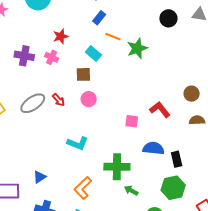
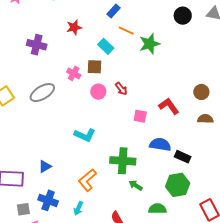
pink cross: (52, 57) -> (74, 73), moved
red arrow: (59, 100) -> (121, 89), moved
black rectangle: (177, 159) -> (183, 157), turned -56

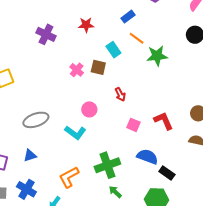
pink circle: (98, 92) -> (89, 109), moved
gray ellipse: (42, 93) -> (36, 120), moved
green cross: (123, 161) -> (107, 165), turned -35

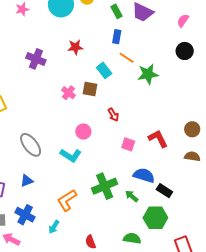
blue rectangle: (128, 17) -> (117, 37), turned -40
gray ellipse: (36, 120) -> (31, 145), turned 75
green arrow: (115, 192) -> (132, 196), moved

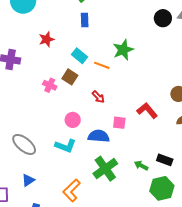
black circle: (185, 51) -> (163, 18), moved
orange line: (127, 58) -> (102, 65), moved
brown square: (90, 89) -> (70, 77), turned 35
blue semicircle: (144, 175) -> (99, 136), moved
green arrow: (132, 196) -> (141, 166), moved

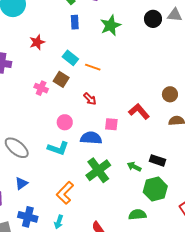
green star: (123, 50) -> (110, 25), moved

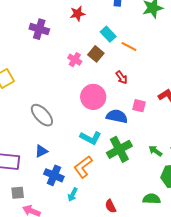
pink circle: (65, 122) -> (93, 97), size x1.6
cyan L-shape: (58, 148) -> (91, 138), moved
blue cross: (28, 217) -> (54, 175), moved

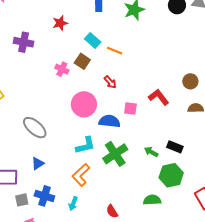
cyan L-shape: (91, 138) -> (85, 145), turned -35
blue cross: (54, 175) -> (44, 196), moved
gray square: (18, 193) -> (22, 200), moved

